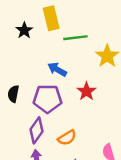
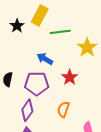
yellow rectangle: (51, 18) -> (40, 15), turned 42
orange semicircle: (67, 138) -> (63, 109), moved, turned 140

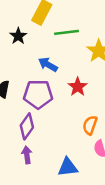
black star: (17, 26) -> (18, 36), moved
orange semicircle: (63, 109) -> (90, 125), moved

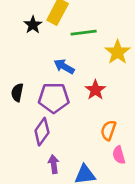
black star: (18, 36) -> (33, 25), moved
purple arrow: (27, 155) -> (54, 164), moved

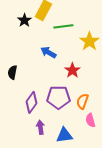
purple pentagon: (54, 98) -> (58, 97), moved

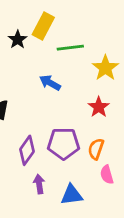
red star: (72, 70) -> (99, 107), moved

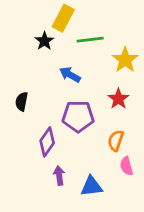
black star: (18, 40) -> (44, 41), moved
purple pentagon: (64, 144) -> (78, 116), moved

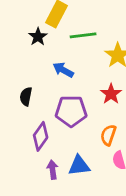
black semicircle: (22, 102) -> (26, 96), moved
blue triangle: (91, 186) -> (79, 166), moved

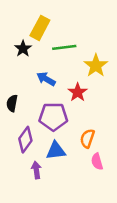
red star: (111, 94) -> (78, 92), moved
blue triangle: (79, 166) -> (56, 151), moved

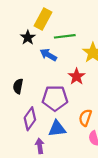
blue arrow: (46, 79) -> (48, 55), moved

